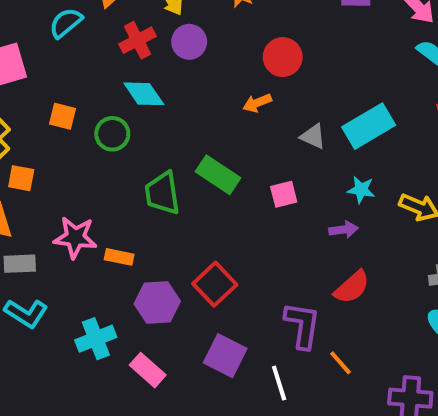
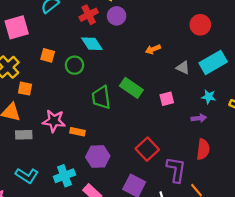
red circle: (283, 57) -> (200, 25), moved
red square: (215, 284) -> (147, 149), moved
red semicircle: (352, 287) -> (203, 149), turned -42
cyan L-shape: (26, 313) -> (27, 176), moved

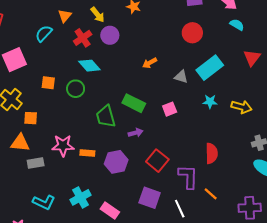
purple arrow: (199, 118) -> (136, 133), moved
purple hexagon: (98, 156) -> (116, 162), moved

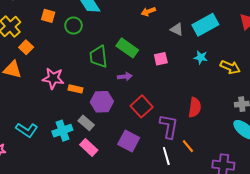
orange square: (31, 118) -> (26, 47), turned 32
gray rectangle: (36, 163) -> (86, 123), moved, turned 42
white line: (180, 209) -> (166, 156), moved

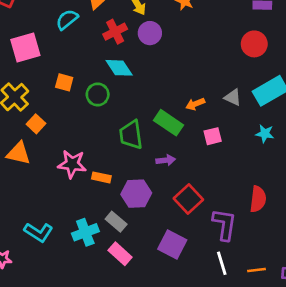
orange arrow: (148, 12) -> (195, 104), moved
orange line: (188, 146) -> (257, 270), moved, turned -56

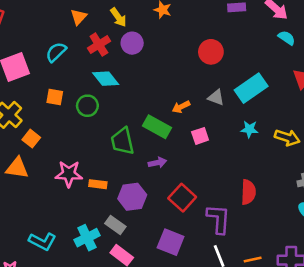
cyan semicircle: (67, 20) -> (56, 52), moved
red circle: (254, 44) -> (211, 52), moved

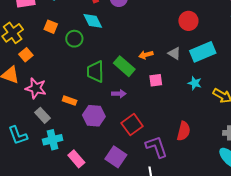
red circle: (211, 52) -> (188, 21), moved
pink star: (69, 174) -> (36, 88), moved
purple L-shape: (219, 219) -> (156, 147), turned -35
gray rectangle: (115, 225) -> (42, 115), moved
cyan L-shape: (42, 241) -> (18, 135), turned 30

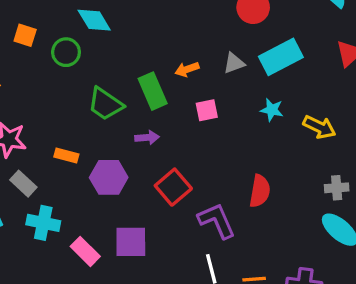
gray triangle: (174, 53) -> (234, 63), turned -48
green rectangle: (124, 66) -> (153, 91), turned 30
green trapezoid: (95, 72) -> (105, 104), turned -50
cyan cross: (53, 140) -> (43, 223), turned 30
purple square: (116, 157) -> (131, 242), moved, turned -30

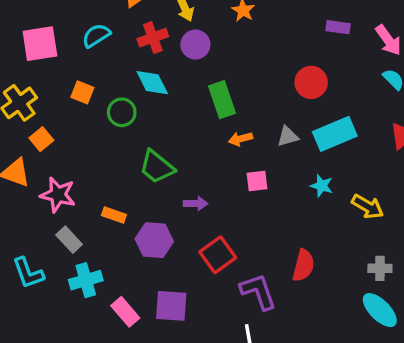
green rectangle: (153, 91) -> (222, 100), moved
cyan cross: (43, 223) -> (86, 280), turned -32

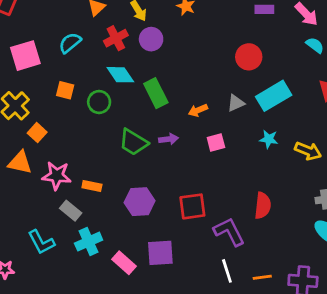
green rectangle: (222, 100) -> (156, 93), moved
purple arrow: (196, 203) -> (169, 139), moved
orange rectangle: (114, 215) -> (92, 186), moved
red square: (218, 255) -> (192, 206), turned 36

